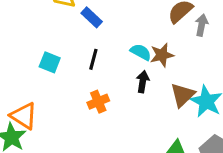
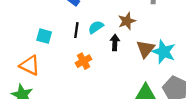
cyan semicircle: (141, 52) -> (96, 27), moved, turned -56
orange triangle: (24, 116) -> (30, 65), moved

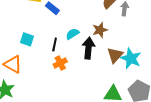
black line: (76, 30) -> (55, 44), moved
black arrow: (115, 42) -> (88, 48), size x1.5

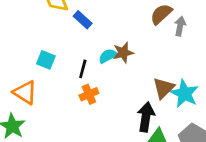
brown star: (100, 30) -> (123, 53), moved
black arrow: (88, 48) -> (146, 117), moved

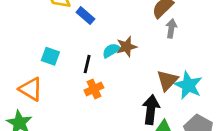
gray arrow: (180, 26) -> (171, 28), moved

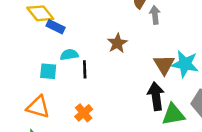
blue rectangle: (85, 16) -> (56, 27), moved
cyan semicircle: (111, 50) -> (69, 55), moved, turned 36
orange cross: (94, 89) -> (84, 113), moved

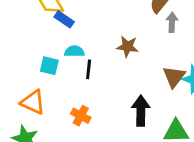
brown star: (117, 43) -> (127, 47), turned 30
black arrow: (156, 96) -> (141, 111), moved
orange cross: (84, 113) -> (81, 116), turned -30

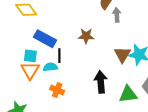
blue rectangle: (64, 19) -> (45, 39), moved, size x1.5
cyan semicircle: (74, 51) -> (50, 67), moved
orange triangle: (33, 102) -> (30, 70), moved, turned 42

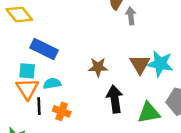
brown star: (86, 36) -> (98, 67), moved
black line: (59, 56) -> (39, 106), moved

